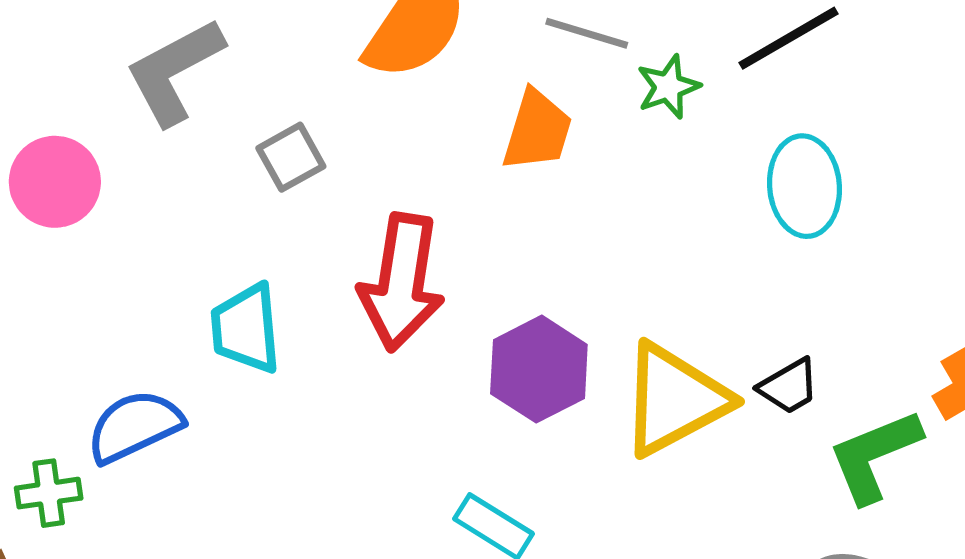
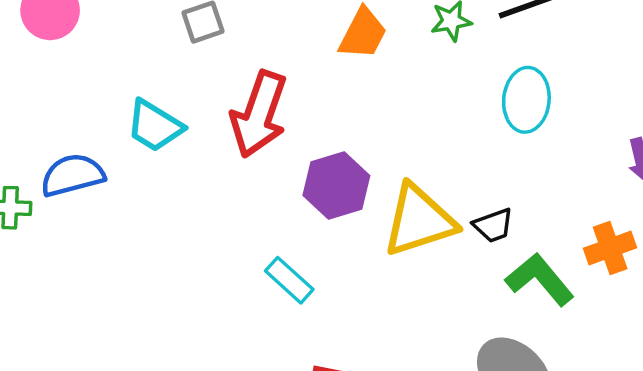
cyan trapezoid: (246, 329) -> (155, 126), turned -64
green L-shape: (874, 456) -> (540, 279), turned 62

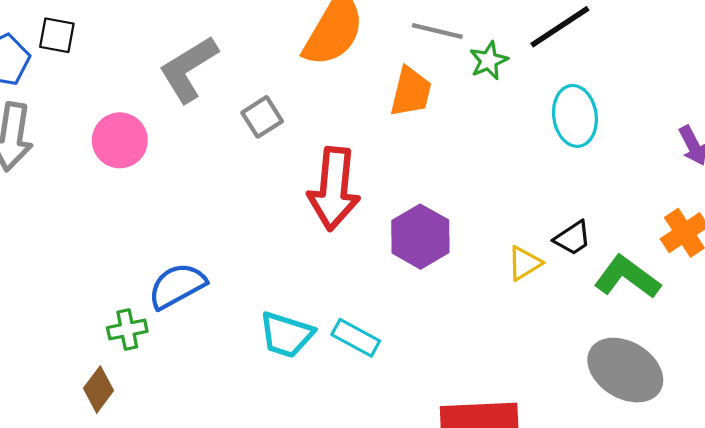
cyan trapezoid: (155, 126) -> (286, 335), moved
yellow triangle: (419, 220) -> (524, 263), moved, size x0.5
cyan rectangle: (289, 280) -> (356, 338), moved

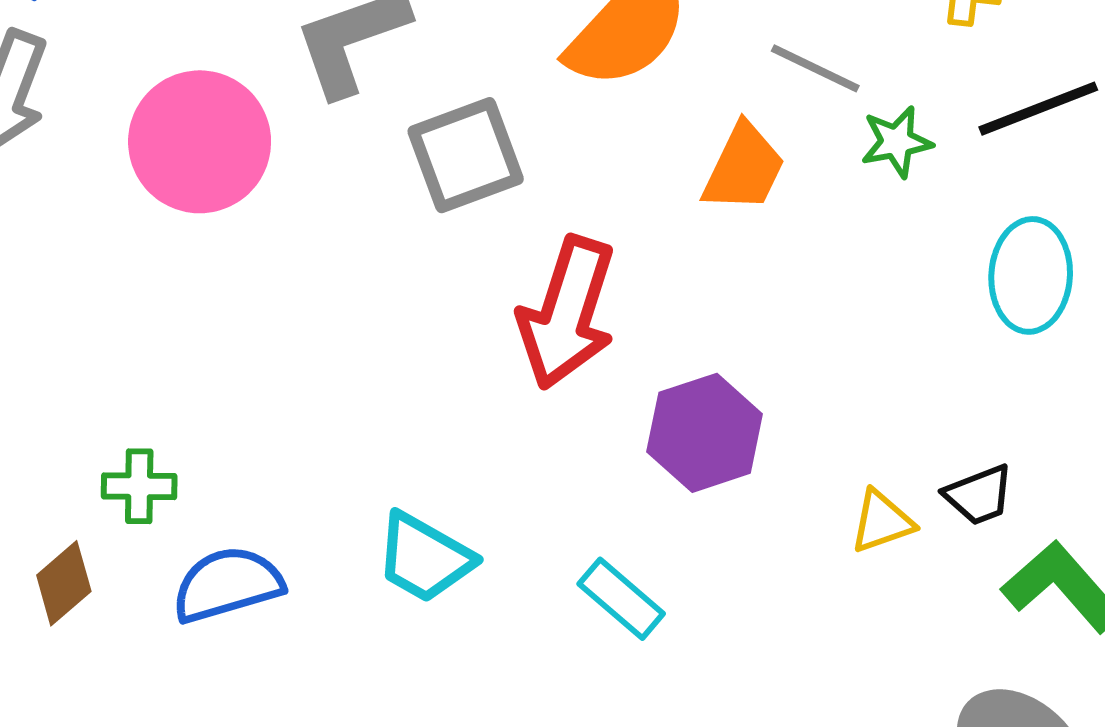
gray square: (262, 117) -> (466, 155), size x1.5
pink circle: (120, 140) -> (200, 142), size x1.4
blue semicircle: (177, 286) -> (227, 584), moved
cyan rectangle: (356, 338) -> (621, 599), moved

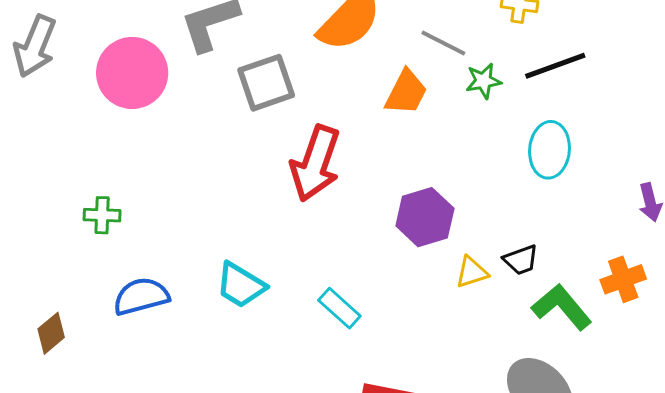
purple hexagon: (705, 433) -> (425, 217), moved
green cross: (139, 486) -> (102, 215), moved
brown diamond: (64, 583) -> (51, 333), moved

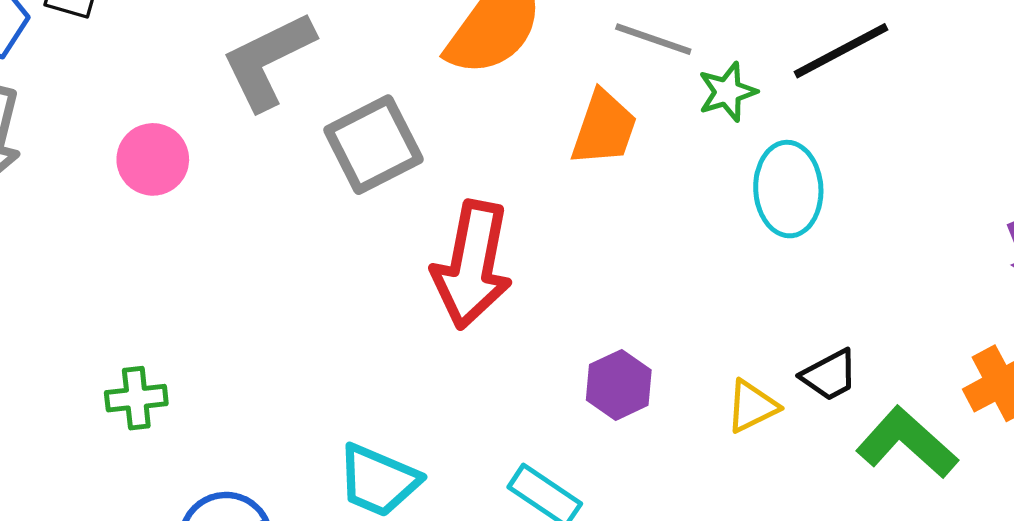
pink circle: (132, 73) -> (153, 159), size x0.6
cyan ellipse: (550, 150) -> (788, 189), moved
purple hexagon: (425, 217) -> (619, 385), moved, size x0.7

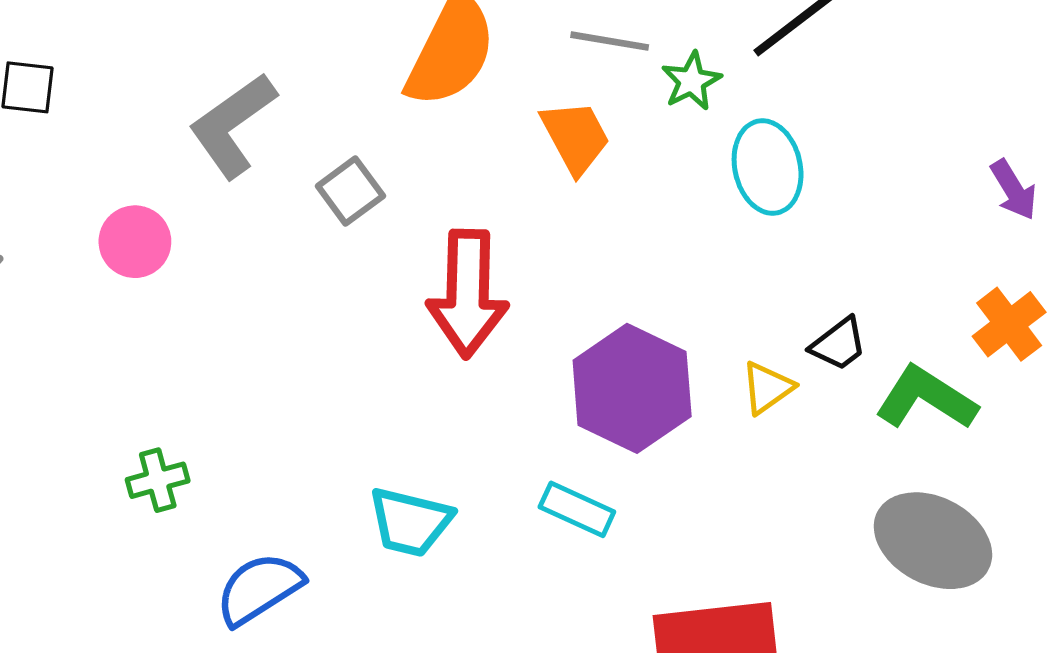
orange trapezoid: (604, 128) -> (575, 137), turned -38
gray square: (373, 145) -> (350, 191), size x0.7
purple hexagon: (619, 385) -> (632, 388), size x1.8

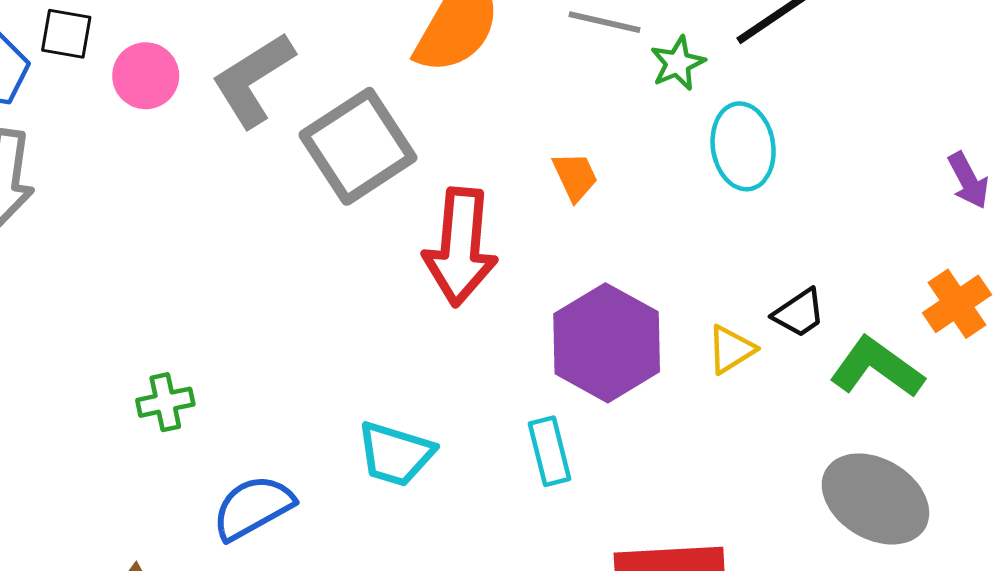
orange trapezoid: (575, 137) -> (575, 177), moved, size x0.7
gray square: (350, 191) -> (358, 146), size x1.8
pink circle: (135, 242) -> (146, 76), moved
cyan rectangle: (577, 509) -> (549, 451), turned 48

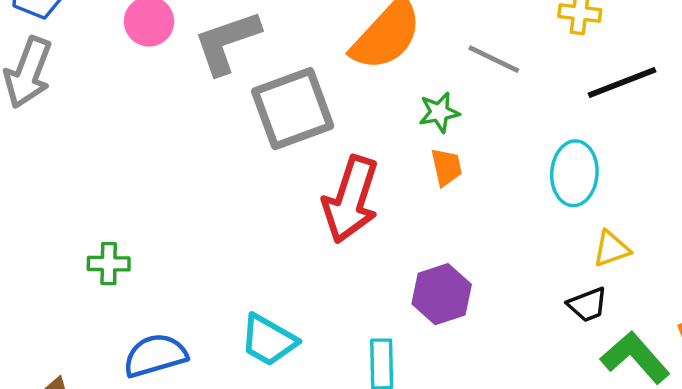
green star: (678, 63) -> (439, 112), moved
purple hexagon: (607, 343) -> (442, 294), size x0.7
yellow triangle: (731, 349) -> (611, 249), moved

